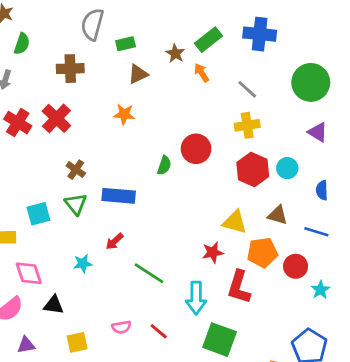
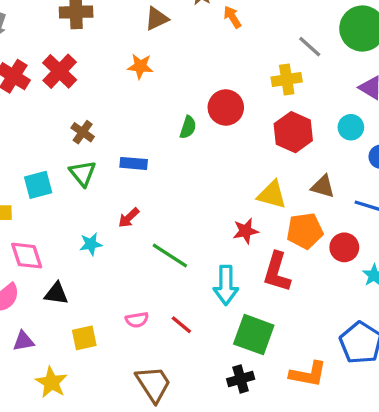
gray line: (247, 89) -> (310, 47), moved
cyan circle: (287, 168) -> (351, 127), moved
blue rectangle: (119, 196) -> (134, 163), size x0.7

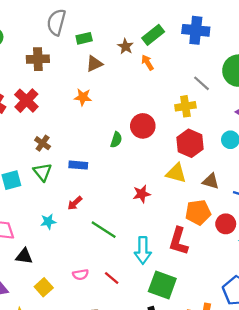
yellow triangle: (272, 195) -> (176, 173), moved
red star: (246, 231) -> (142, 194), moved
yellow square: (84, 338) -> (44, 287), turned -30

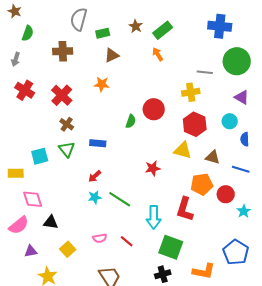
blue cross: (196, 30) -> (220, 26), moved
brown star: (125, 46) -> (136, 26), moved
gray line: (202, 83) -> (205, 72), turned -35
red cross: (26, 101) -> (62, 95), moved
cyan star: (48, 222) -> (95, 197), moved

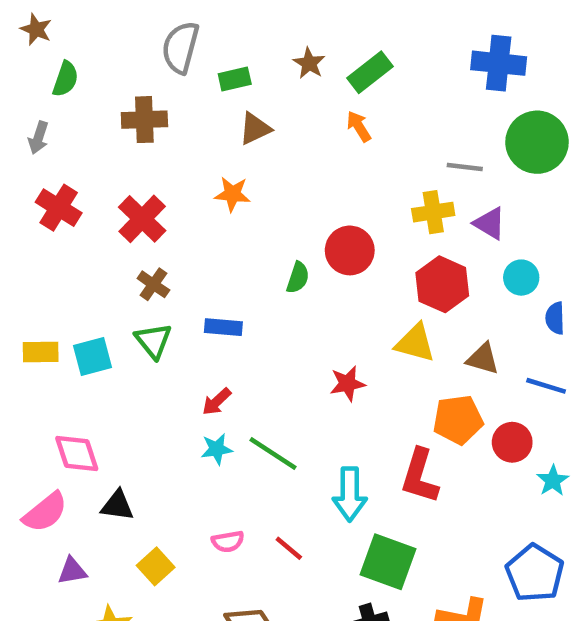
purple triangle: (242, 97) -> (490, 223), moved
yellow rectangle: (16, 173) -> (41, 352), moved

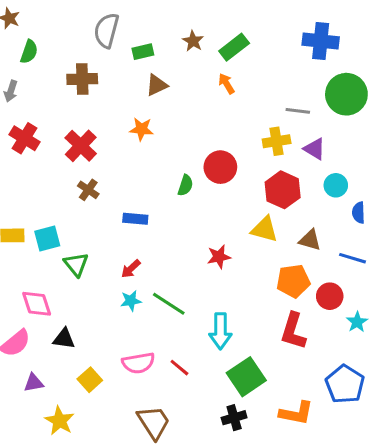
green triangle: (153, 341) -> (76, 264), moved
red L-shape: (420, 476) -> (293, 331), moved
pink semicircle: (228, 542) -> (138, 363), size x1.5
green square: (388, 562) -> (246, 377), turned 36

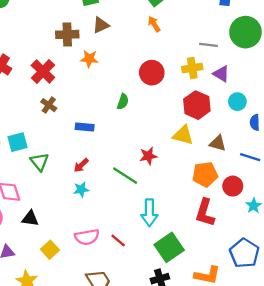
brown cross: (82, 79) -> (67, 34), moved
red circle: (220, 167) -> (152, 73), moved
green line: (169, 304) -> (125, 176), moved

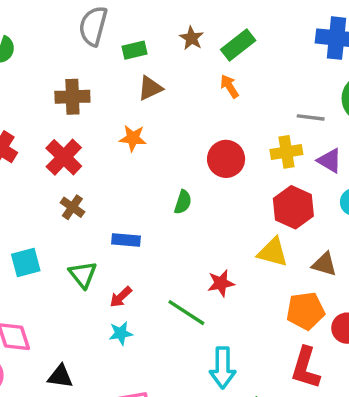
brown cross: (67, 34) -> (72, 97), moved
green triangle: (39, 162) -> (83, 275), moved
black triangle: (30, 218) -> (60, 376), moved

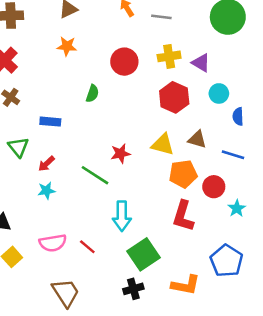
gray line: (311, 117) -> (161, 17), moved
orange star: (133, 138) -> (67, 46), moved
yellow triangle: (273, 252) -> (163, 145), moved

